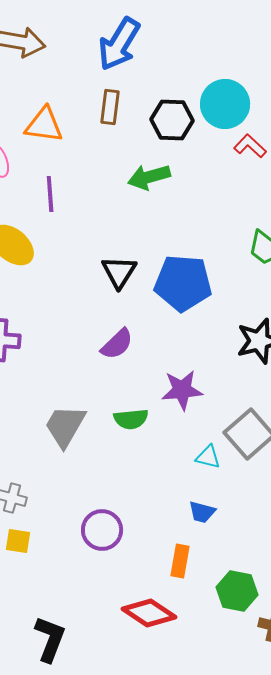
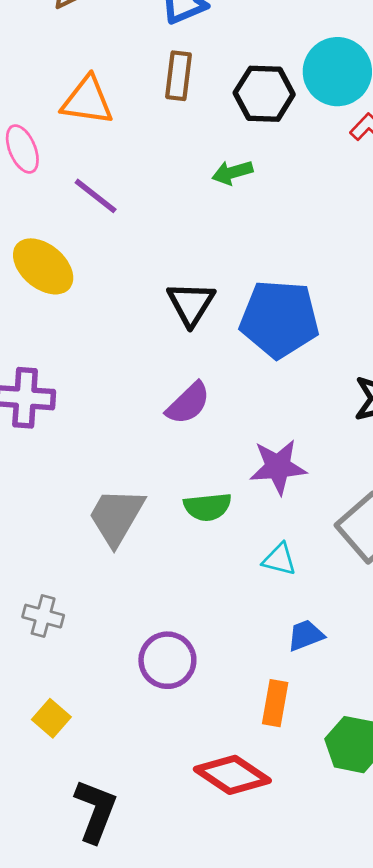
green arrow: (149, 177) -> (232, 172), size x0.7
purple line: (50, 194) -> (96, 196), turned -48
cyan triangle: (208, 457) -> (279, 559), moved
blue trapezoid: (202, 512) -> (306, 635), turned 144
yellow square: (18, 541) -> (51, 718), moved, turned 32

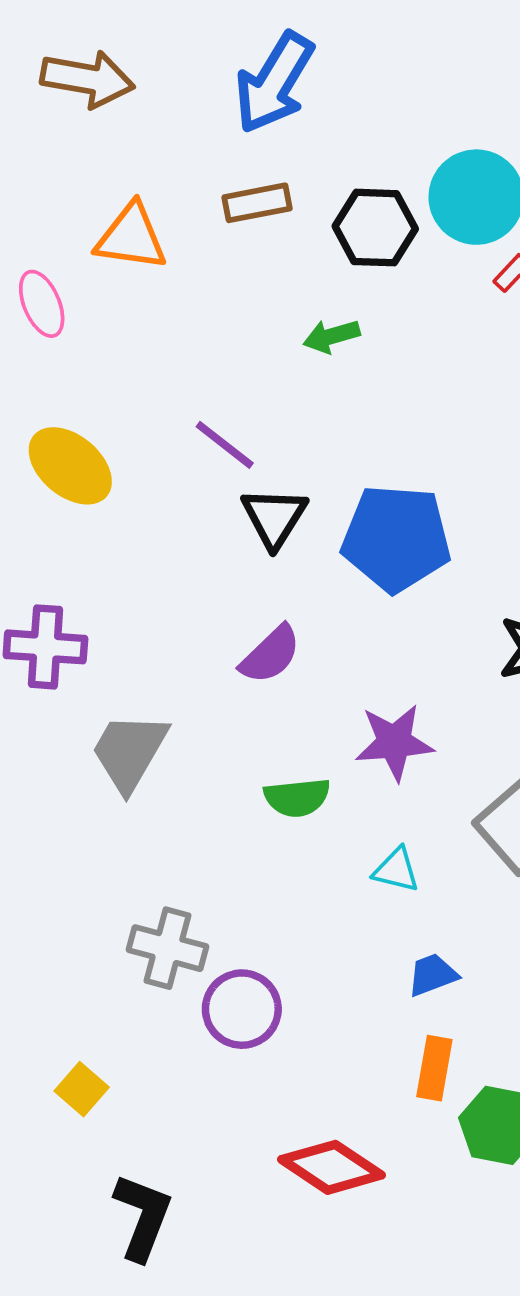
brown rectangle: (178, 76) -> (257, 203), turned 72
purple line: (96, 196) -> (225, 445), moved
gray trapezoid: (116, 517) -> (129, 752), moved
gray cross: (43, 616) -> (167, 948), moved, size x1.4
orange rectangle: (275, 703) -> (434, 1068), moved

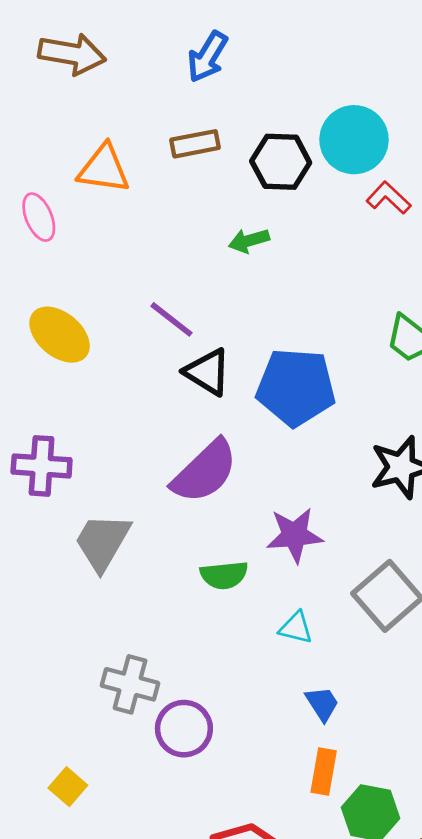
blue arrow: (274, 83) -> (207, 57), size x0.7
black triangle: (274, 517) -> (207, 372), turned -30
purple semicircle: (270, 655) -> (205, 471), size x1.5
blue trapezoid: (432, 975) -> (322, 704), turned 78

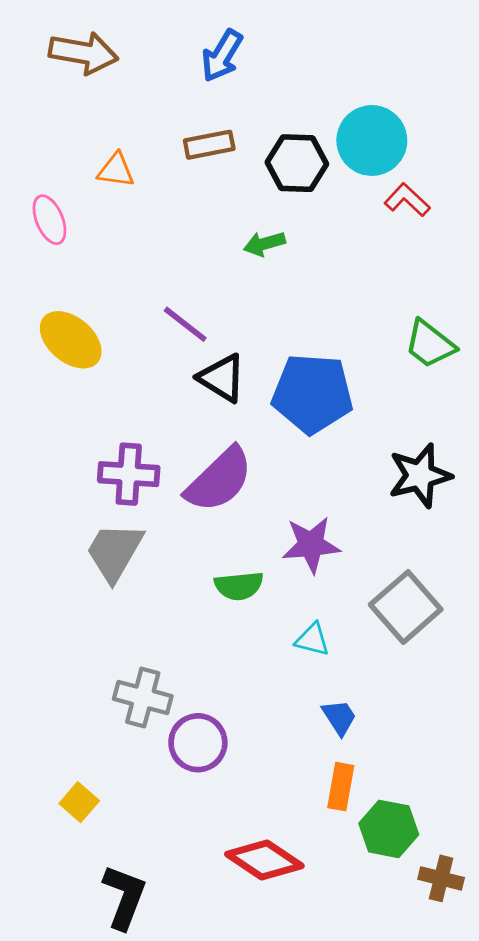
orange triangle: (104, 169) -> (116, 170), size x0.7
purple cross: (42, 466) -> (129, 474), moved

